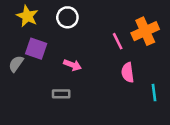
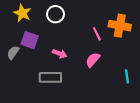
orange cross: (145, 31) -> (120, 26), turned 35
pink semicircle: (128, 73) -> (93, 60), moved, turned 49
gray rectangle: (61, 94) -> (50, 77), size x1.5

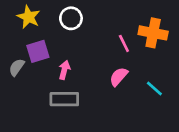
purple square: (30, 40) -> (38, 51), turned -36
pink arrow: (60, 54) -> (64, 70), moved, turned -96
cyan line: (127, 76) -> (154, 89), moved, turned -40

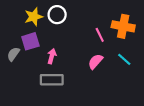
yellow star: (29, 17) -> (34, 17), moved, turned 30
cyan line: (154, 89) -> (124, 59), moved

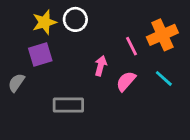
orange cross: (123, 26) -> (162, 35), turned -35
gray semicircle: (13, 54) -> (16, 83), moved
pink arrow: (52, 56) -> (101, 66), moved

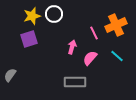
gray semicircle: (16, 83) -> (10, 75), moved
gray rectangle: (68, 105) -> (75, 82), moved

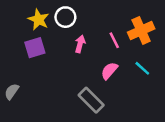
yellow star: (32, 16) -> (39, 19), turned -30
pink arrow: (72, 47) -> (80, 44), moved
gray rectangle: (75, 82) -> (91, 100), turned 45

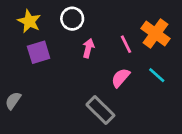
yellow star: (39, 19) -> (29, 21), moved
orange cross: (141, 30) -> (155, 33), turned -30

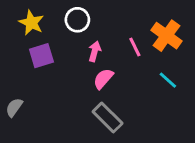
pink semicircle: (121, 78) -> (103, 79), moved

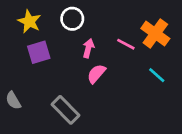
pink line: (135, 47) -> (126, 44), turned -36
gray semicircle: (14, 107) -> (13, 101), turned -66
gray rectangle: (108, 117) -> (66, 110), moved

